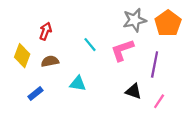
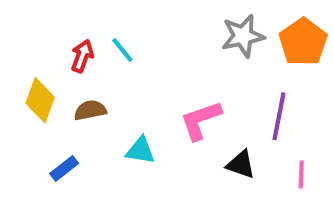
cyan line: (90, 45) -> (122, 50), moved
pink L-shape: (122, 50) -> (201, 120), moved
pink line: (159, 101) -> (301, 174), moved, turned -32

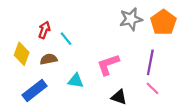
cyan line: (122, 50) -> (66, 39), moved
black triangle: (241, 164) -> (119, 97), moved
blue rectangle: (64, 168) -> (35, 90), size x1.6
pink line: (301, 174) -> (152, 88), moved, turned -48

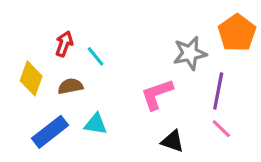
gray star: (131, 19) -> (190, 53), moved
cyan triangle: (76, 81) -> (96, 124), moved

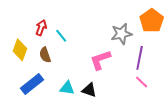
brown semicircle: (70, 86) -> (45, 55), turned -98
cyan triangle: (96, 124) -> (67, 88), moved
black triangle: (173, 141) -> (89, 90), moved

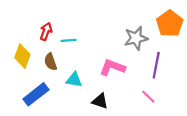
cyan line: (61, 36) -> (69, 40), turned -56
pink L-shape: (100, 60) -> (112, 67), turned 40
pink line: (142, 82) -> (148, 97), moved
cyan triangle: (67, 88) -> (74, 80), moved

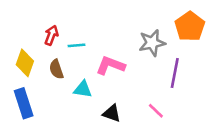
pink L-shape: (112, 67) -> (111, 65), moved
blue rectangle: (36, 94) -> (24, 103), moved, turned -70
pink line: (148, 97) -> (156, 111), moved

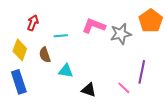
red arrow: (51, 35) -> (33, 23), moved
pink L-shape: (111, 65) -> (94, 26), moved
purple line: (175, 73) -> (142, 72), moved

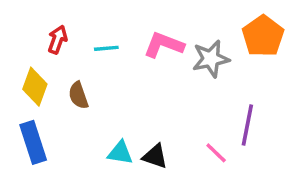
cyan line: (61, 36) -> (106, 48), moved
cyan triangle: (66, 71) -> (120, 153), moved

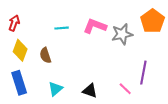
red arrow: (57, 40) -> (14, 23), moved
cyan triangle: (120, 153) -> (55, 89), moved, turned -49

